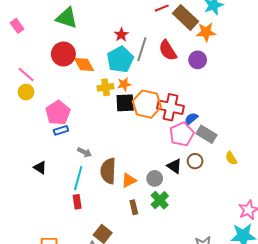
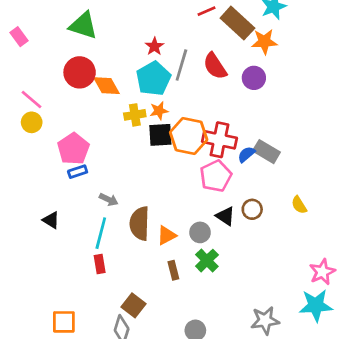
pink pentagon: (182, 134) -> (216, 176), moved
gray rectangle: (207, 134) -> (266, 152), moved

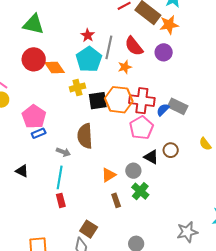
orange star: (159, 111) -> (125, 67), moved
brown semicircle: (140, 223) -> (85, 136), moved

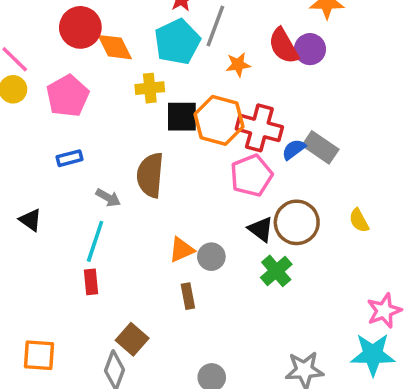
red semicircle: (134, 46) -> (284, 46), moved
pink pentagon: (34, 117) -> (68, 96), moved
brown circle: (171, 150) -> (297, 222), size x1.6
gray circle: (133, 171) -> (211, 257), moved
green cross: (140, 191) -> (276, 271), moved

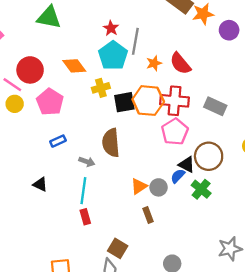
red circle: (80, 27) -> (30, 70), moved
red semicircle: (284, 46) -> (180, 63), moved
purple circle: (310, 49) -> (229, 30), moved
blue semicircle: (294, 149) -> (178, 176), moved

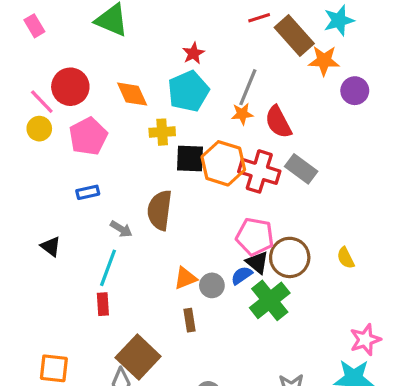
gray line: (135, 41) -> (248, 87), moved
gray rectangle: (215, 106) -> (301, 169), moved
pink pentagon: (175, 132) -> (255, 237), moved, turned 30
green cross: (201, 189) -> (270, 300), size x1.4
brown square: (118, 248) -> (138, 357), size x1.5

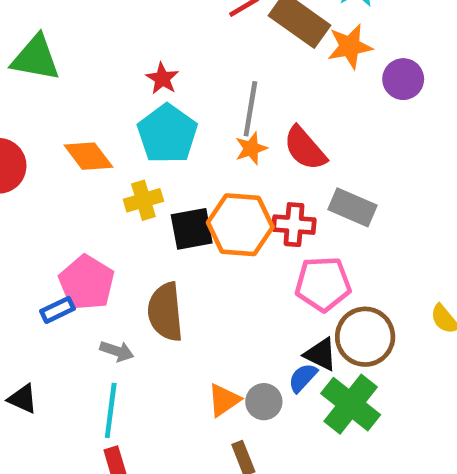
pink pentagon: (88, 136) -> (87, 283), moved
red cross: (259, 171) -> (294, 225), size x0.7
pink pentagon: (255, 237) -> (323, 284), moved

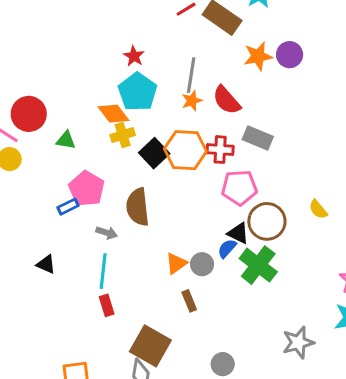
orange star: (350, 46) -> (258, 56), moved
green triangle: (36, 58) -> (66, 140), moved, size x0.6
orange diamond: (88, 156) -> (113, 114), moved
black square: (192, 229) -> (154, 153), turned -32

